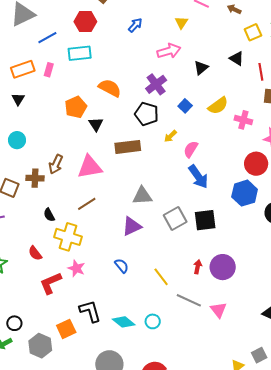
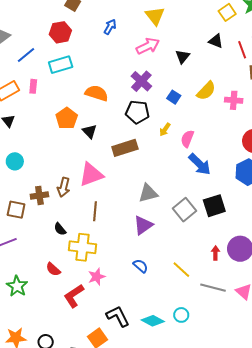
yellow triangle: (181, 23) -> (155, 16), size x1.5
brown arrow: (56, 164) -> (64, 187), moved
brown line: (87, 204) -> (95, 211), turned -42
pink star: (76, 268) -> (97, 277), turned -30

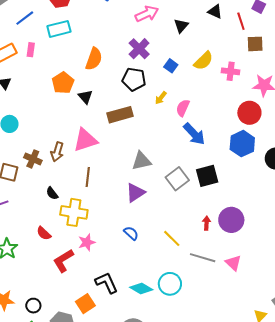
orange semicircle: (97, 93) -> (94, 59), turned 90
brown cross: (39, 195) -> (33, 159), turned 30
cyan circle: (181, 315) -> (170, 284), size x1.5

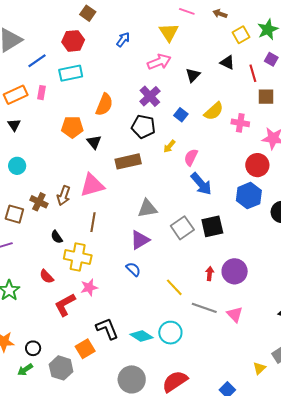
orange pentagon: (63, 83) -> (72, 127), turned 30
blue semicircle: (131, 233) -> (133, 269), moved

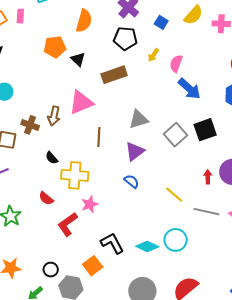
brown line: (93, 222) -> (99, 137), moved
black circle: (33, 348) -> (51, 270), moved

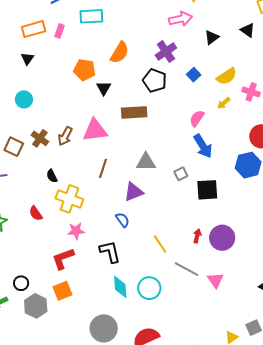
yellow arrow: (153, 55) -> (224, 103), moved
gray square: (176, 135) -> (181, 174), moved, size x0.6
red L-shape: (68, 224) -> (63, 259), moved
black L-shape: (112, 243) -> (110, 252), moved
cyan diamond: (147, 247) -> (120, 287), turned 45

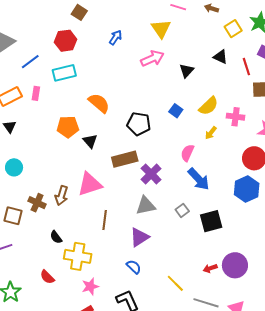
purple cross: (166, 52) -> (151, 174), moved
orange semicircle: (120, 53) -> (99, 103), turned -70
red arrow: (197, 236) -> (210, 268), turned -112

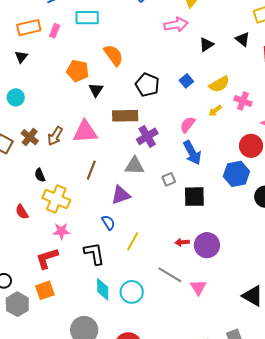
yellow line: (175, 283) -> (133, 241), moved, turned 60

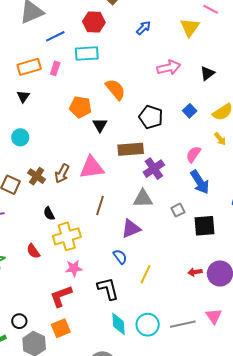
pink arrow: (176, 25) -> (169, 68), moved
yellow arrow: (215, 111) -> (220, 139), turned -88
yellow cross: (56, 199) -> (67, 236), turned -36
gray line: (170, 275) -> (183, 324), moved, turned -40

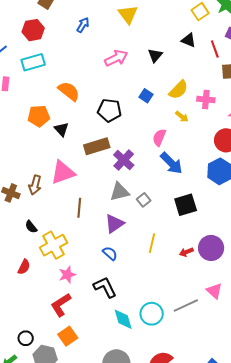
gray square: (178, 210) -> (144, 200), moved
red semicircle: (33, 251) -> (24, 267), turned -105
yellow line: (146, 274) -> (152, 243), moved

